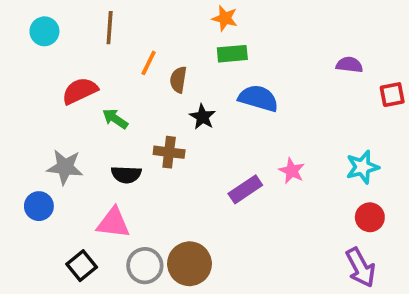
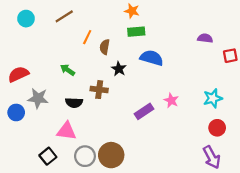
brown line: (110, 28) -> (64, 16), turned 54
red semicircle: (80, 91) -> (18, 74), moved
blue circle: (39, 206) -> (16, 112), moved

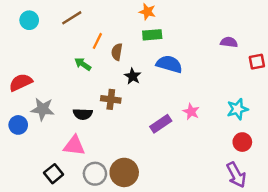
green arrow: (68, 70) -> (83, 64), moved

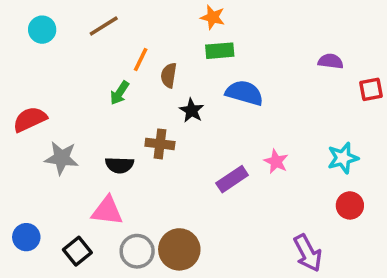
green arrow: (83, 64) -> (120, 93), turned -91
blue circle: (18, 125) -> (26, 237), moved
purple arrow: (236, 175) -> (308, 253), moved

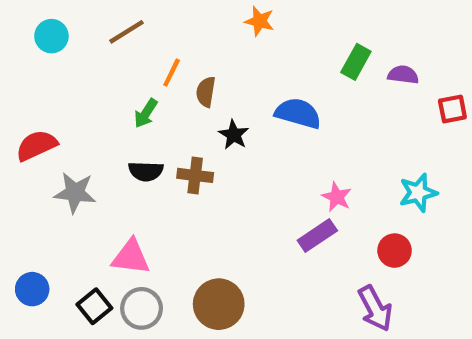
green rectangle: (220, 51) -> (356, 62), moved, turned -56
black semicircle: (120, 165) -> (146, 171), moved
purple rectangle: (232, 179) -> (317, 236), moved
red circle: (350, 205) -> (395, 251), moved
gray circle: (137, 251) -> (142, 308), moved

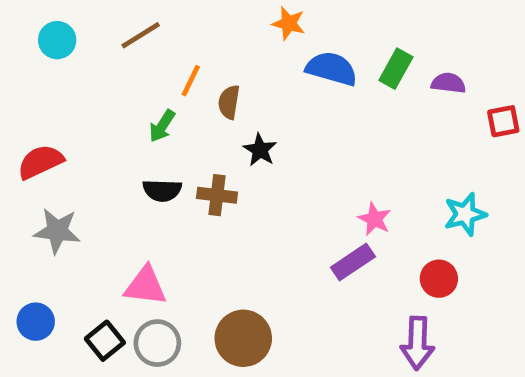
blue semicircle: (298, 113) -> (332, 69), moved
gray star: (75, 193) -> (57, 231), moved
purple arrow: (375, 308) -> (417, 343), turned 30

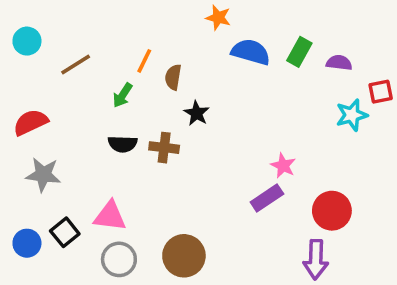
brown line: (141, 35) -> (76, 65), moved
cyan circle: (57, 40) -> (27, 41), moved
cyan star: (465, 214) -> (352, 115), moved
red circle: (439, 279) -> (332, 211), size x1.4
black square: (105, 341) -> (65, 232), moved

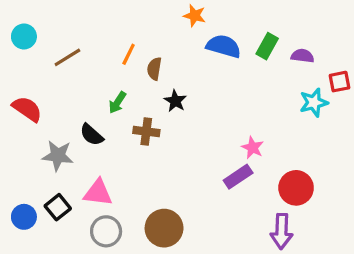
green arrow: (123, 95) -> (117, 103), moved
red semicircle: (31, 122) -> (27, 109), turned 60
black semicircle: (123, 144) -> (92, 135), moved, turned 40
gray star: (43, 175) -> (58, 156), moved

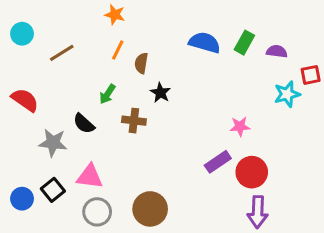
orange star: (195, 16) -> (115, 15), moved
pink star: (253, 148) -> (240, 126), moved, turned -30
red circle: (296, 188) -> (252, 172), moved

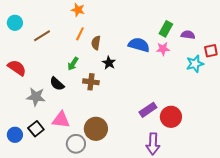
blue semicircle: (205, 43) -> (139, 45), moved
pink star: (240, 126) -> (163, 49), moved
brown circle: (150, 209) -> (96, 129), moved
gray circle: (97, 212) -> (76, 144), moved
purple arrow: (258, 212) -> (153, 144), moved

